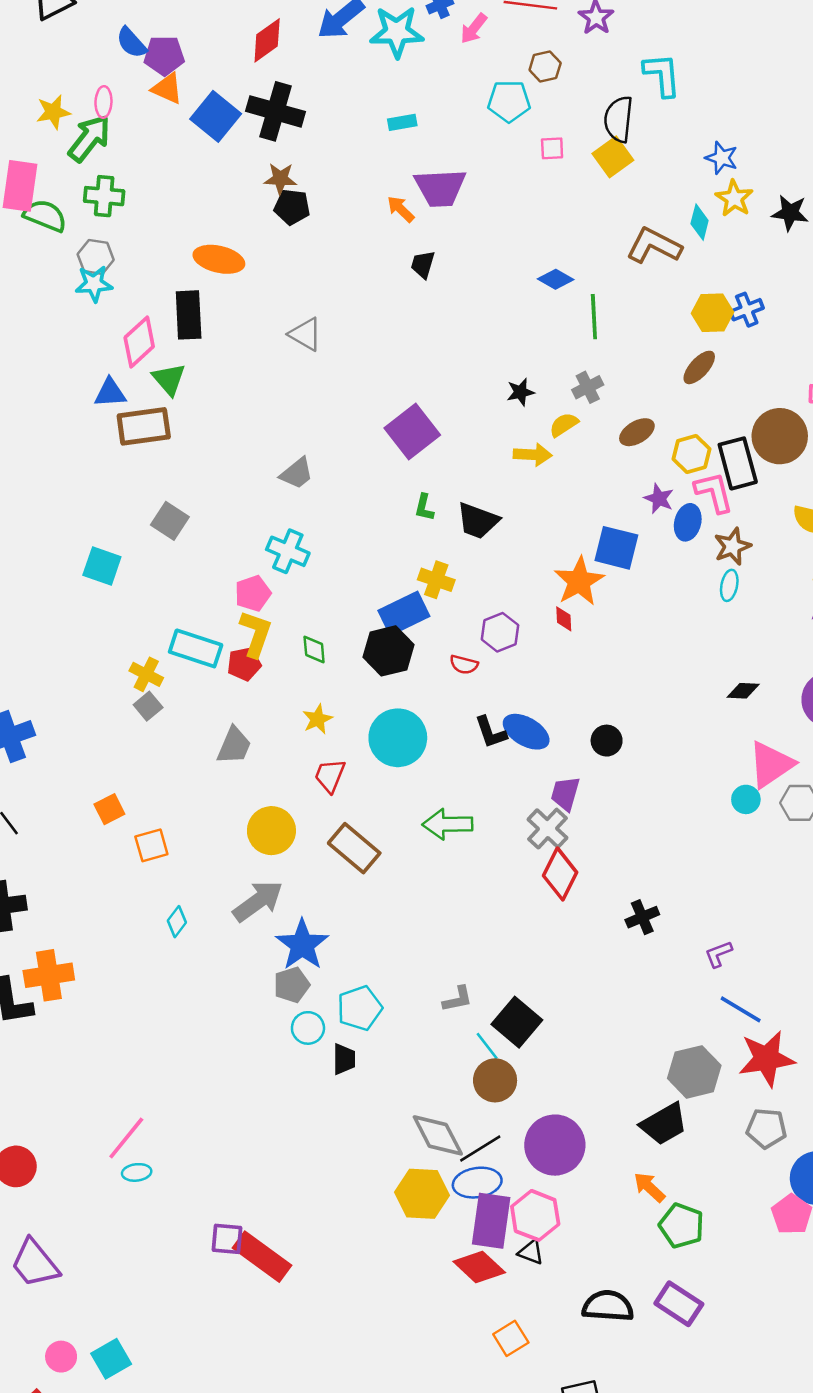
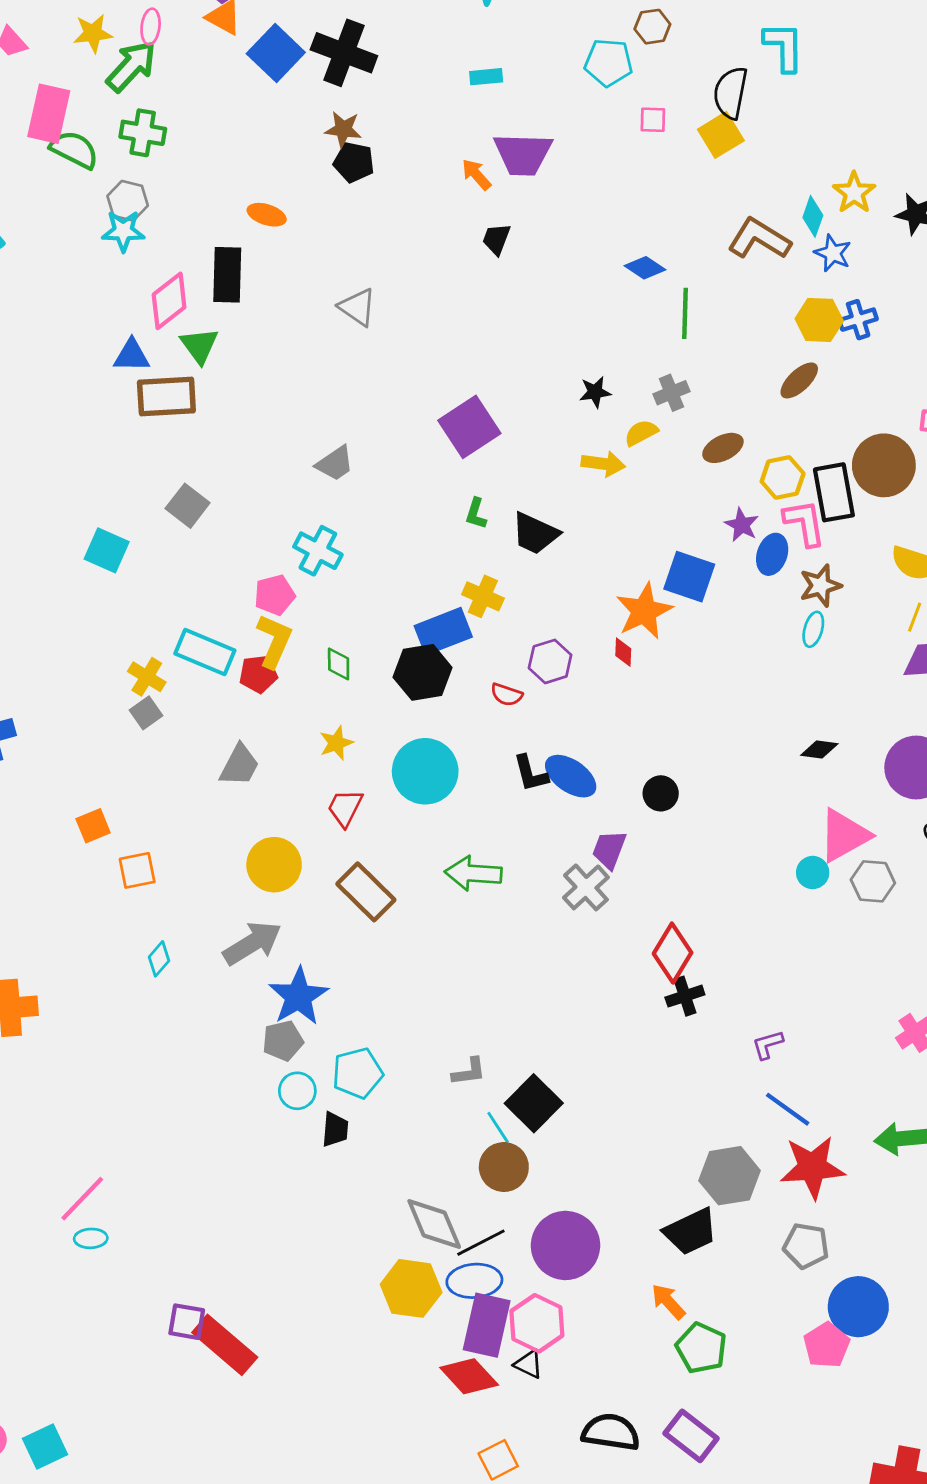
blue star: (722, 158) -> (833, 253), moved
orange ellipse: (219, 259) -> (267, 215), size x0.7
red diamond: (560, 874) -> (673, 953), moved

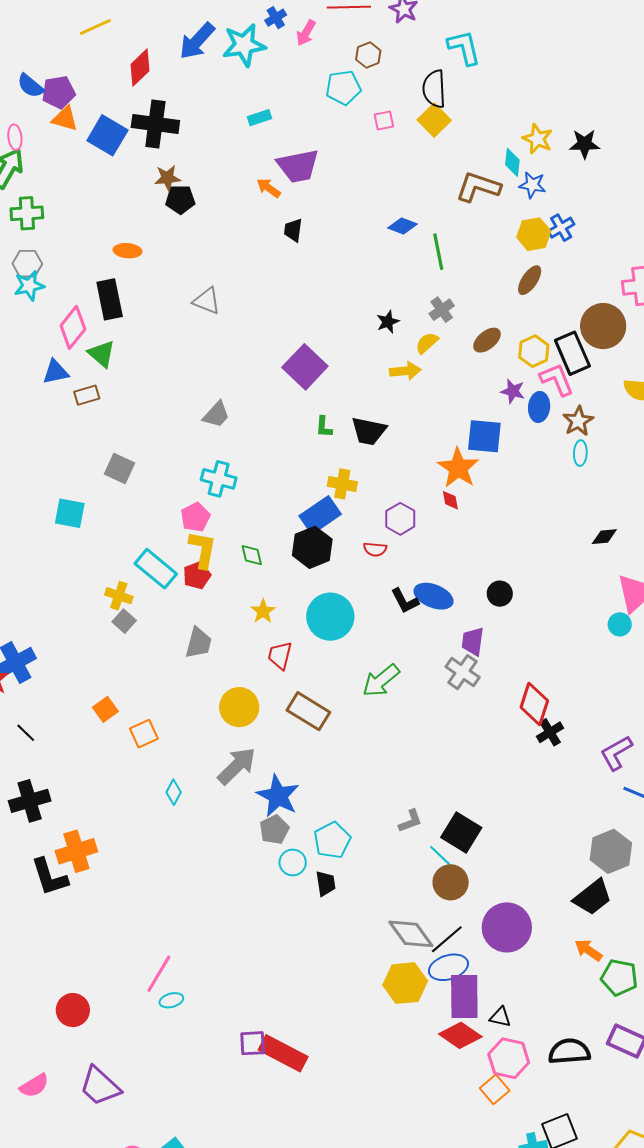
brown rectangle: (166, 397) -> (87, 395), size x0.6
cyan rectangle: (205, 652) -> (156, 569), turned 30
green arrow: (473, 873) -> (381, 681), turned -30
purple L-shape: (768, 1045) -> (616, 753), size x1.5
pink hexagon: (537, 1323) -> (509, 1058), moved

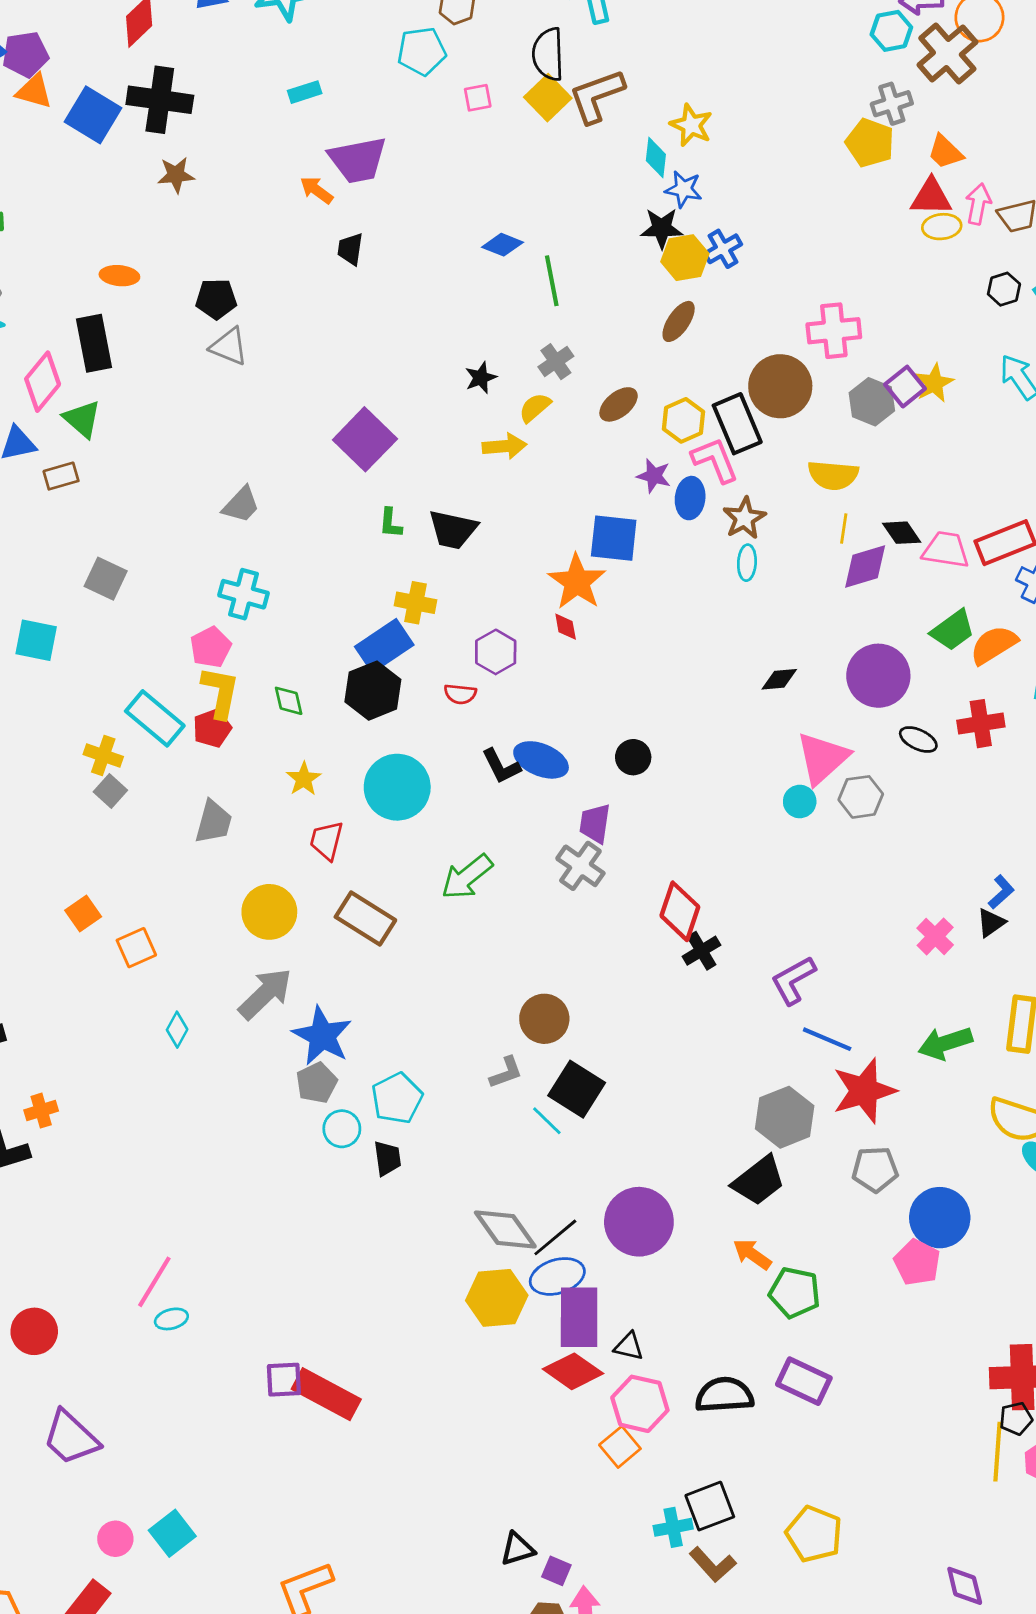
black star: (585, 144) -> (662, 228), moved
brown L-shape: (478, 187) -> (597, 96), moved, turned -39
black pentagon: (180, 199) -> (216, 299), moved
orange cross: (76, 851) -> (41, 1111), size x0.6
brown circle: (451, 882) -> (544, 1019), moved

